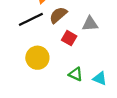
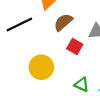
black line: (31, 19) -> (19, 25), moved

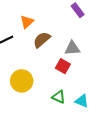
red square: (75, 46) -> (63, 66), moved

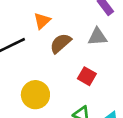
gray triangle: (72, 48) -> (98, 37), moved

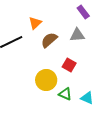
yellow circle: (35, 95) -> (46, 80), moved

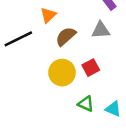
red square: (69, 65) -> (91, 68), turned 32
yellow circle: (46, 80) -> (62, 73), moved

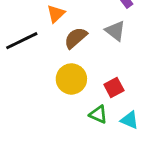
gray triangle: (101, 30) -> (115, 31), turned 42
red square: (91, 68) -> (114, 87), moved

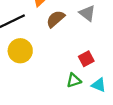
yellow circle: (71, 79) -> (20, 51), moved
green triangle: (98, 114) -> (74, 80), turned -42

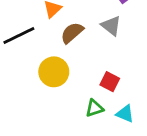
yellow circle: (20, 51) -> (54, 72), moved
red square: (86, 59) -> (110, 82), turned -35

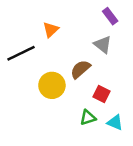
brown semicircle: (72, 33) -> (80, 69), moved

